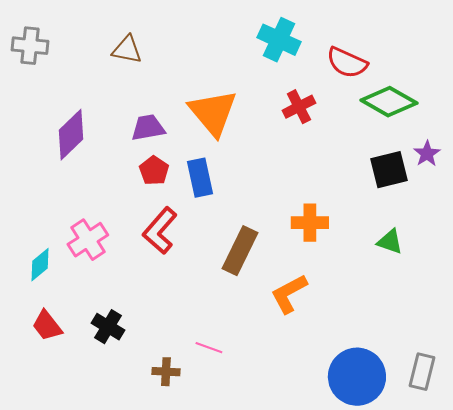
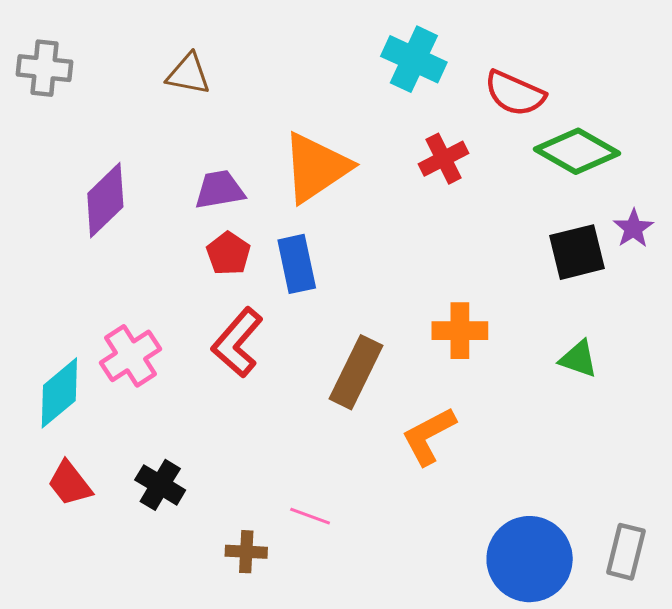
orange triangle: (213, 113) -> (316, 168), turned 36
cyan diamond: (40, 265) -> (59, 393), size x1.4

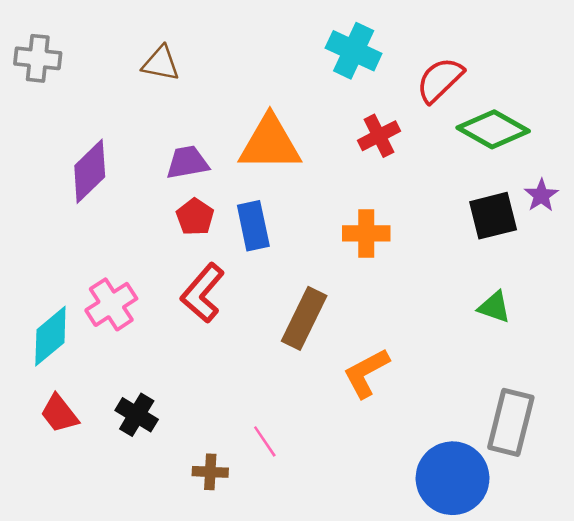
red semicircle: (515, 93) -> (440, 80), turned 112
orange triangle: (316, 168) -> (270, 143), turned 34
orange cross: (460, 331) -> (366, 233), moved
pink line: (310, 516) -> (265, 441), turned 36
gray rectangle: (626, 552) -> (511, 422), moved, size x1.4

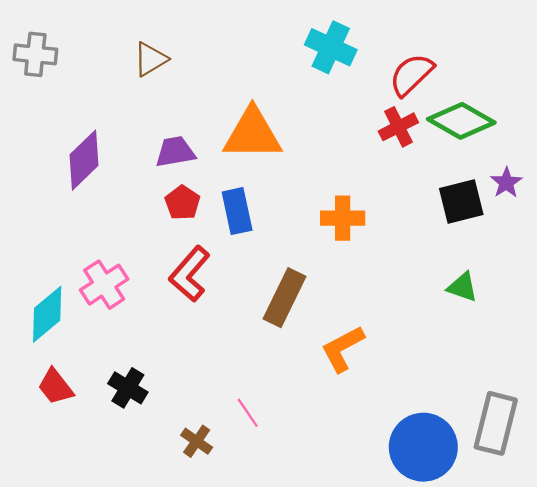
brown triangle: (161, 63) -> (150, 59), turned -42
red cross: (379, 136) -> (398, 127), moved
gray rectangle: (511, 422) -> (496, 423), moved
brown cross: (210, 472) -> (197, 441), turned 32

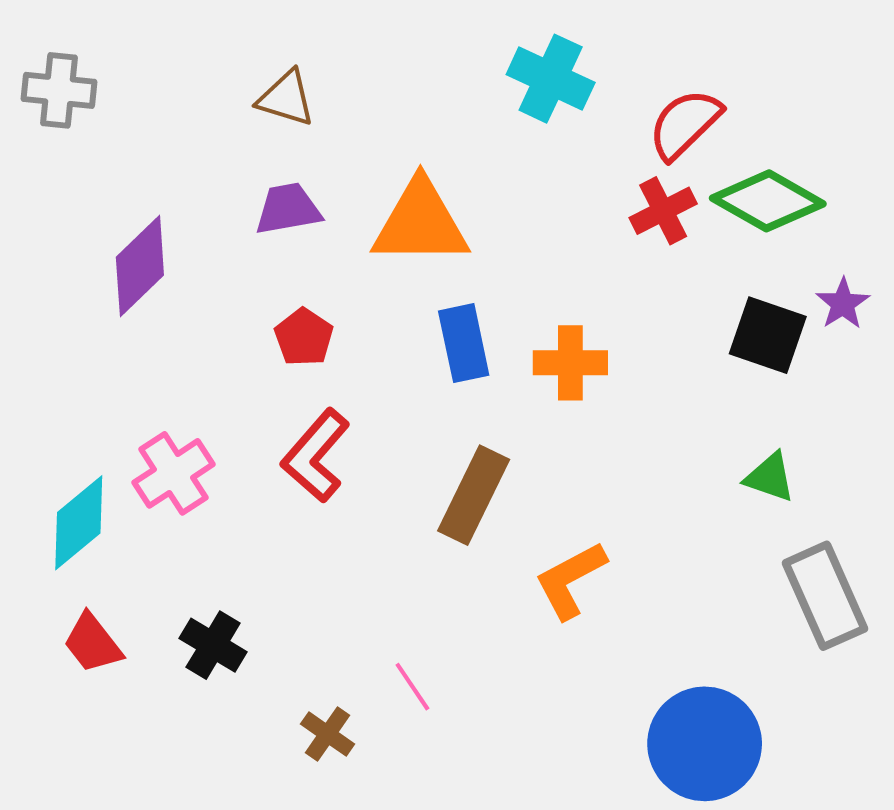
brown triangle: (150, 59) -> (286, 98), moved, turned 48
purple trapezoid: (175, 152) -> (288, 209), moved
black square: (461, 202) -> (768, 335), turned 33
blue rectangle: (237, 211) -> (464, 343), moved
gray rectangle: (496, 423) -> (825, 596), moved, turned -38

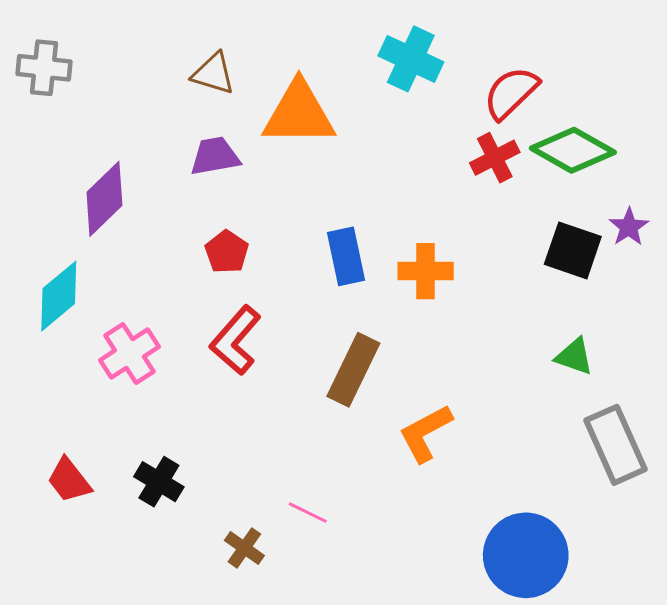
orange triangle: (420, 223) -> (299, 113), moved
cyan diamond: (79, 523) -> (59, 296), moved
pink line: (412, 687) -> (308, 513), turned -30

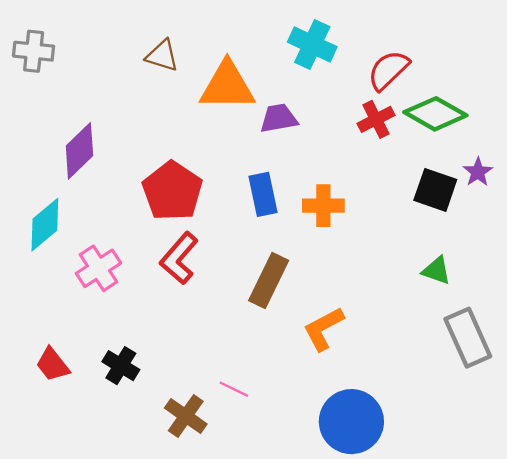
purple trapezoid: (215, 156) -> (279, 118), moved
red pentagon: (227, 252) -> (172, 191), size x1.8
brown cross: (244, 548) -> (186, 416), size x1.4
blue circle: (526, 555) -> (351, 422), moved

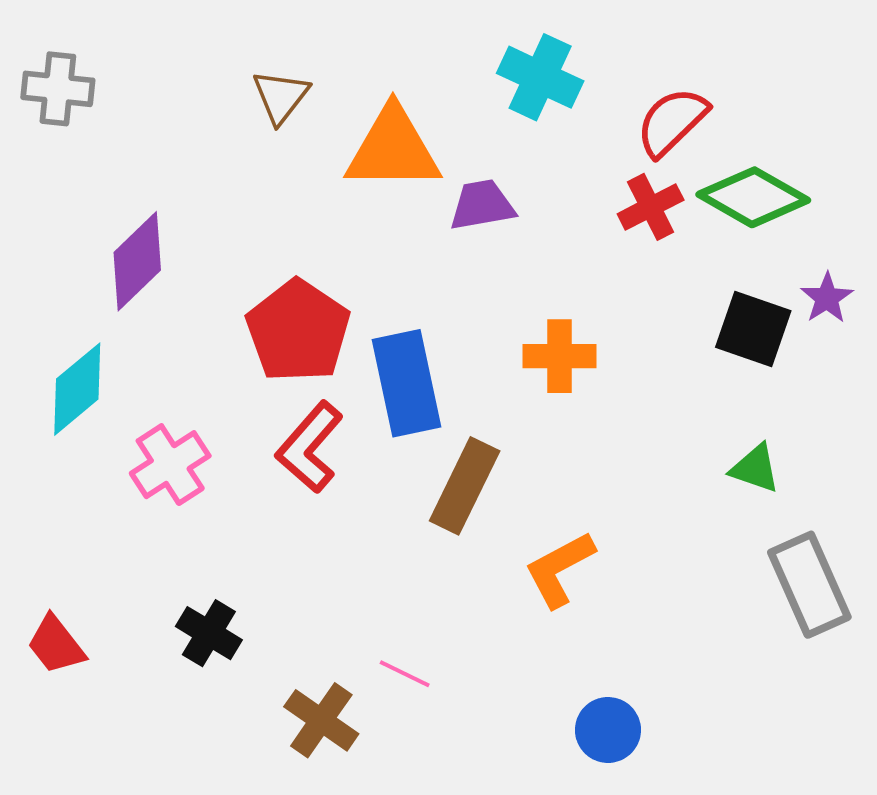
brown triangle: (162, 56) -> (281, 97), turned 51
blue rectangle: (263, 194) -> (407, 383), moved, size x1.4
red trapezoid: (53, 365) -> (56, 645), moved
blue circle: (351, 422) -> (608, 730), size x0.6

